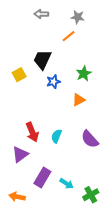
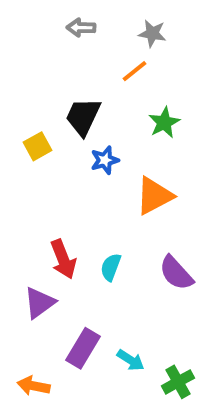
green star: (84, 74) -> (164, 123), moved
orange triangle: (79, 100) -> (154, 196), size x1.5

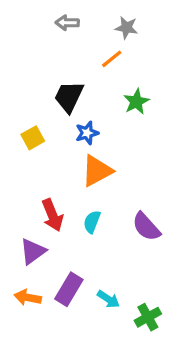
yellow square: (37, 146) -> (33, 138), moved
orange triangle: (154, 196) -> (97, 171), moved
orange arrow: (34, 386) -> (28, 297), moved

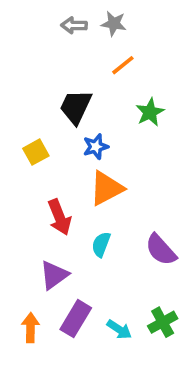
gray star: (126, 28) -> (114, 24), moved
red arrow: (52, 215) -> (59, 217), moved
purple triangle: (33, 251) -> (54, 275), moved
orange arrow: (28, 297) -> (30, 328), turned 80
green cross: (148, 317) -> (163, 322), moved

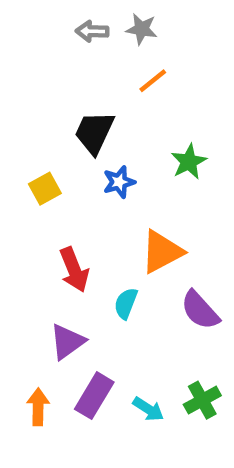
green star: (150, 112) -> (189, 162), moved
orange triangle: (107, 188) -> (162, 252), moved

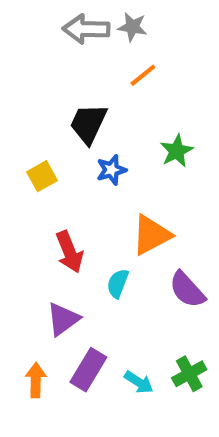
gray arrow: (92, 31) -> (86, 29), size x1.5

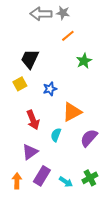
black trapezoid: (88, 124) -> (30, 59), moved
green star: (177, 151) -> (84, 61), moved
blue star: (111, 170) -> (50, 89), moved
purple semicircle: (187, 290) -> (89, 138), turned 84

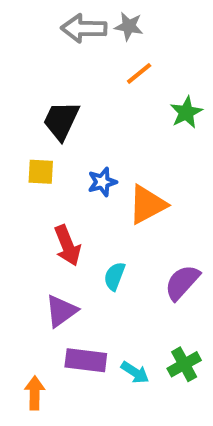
green star: (84, 61) -> (186, 112), moved
yellow square: (20, 84) -> (41, 172), turned 32
orange triangle: (72, 112) -> (147, 205), moved
purple rectangle: (42, 176) -> (86, 360), turned 66
orange arrow: (17, 181) -> (35, 393), moved

